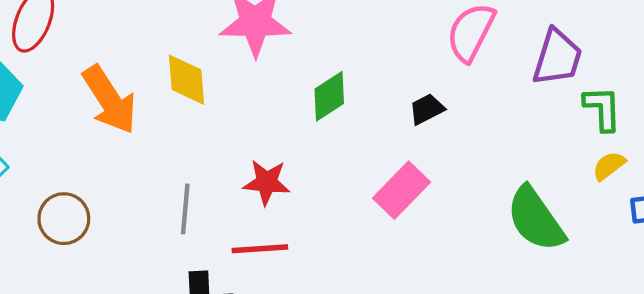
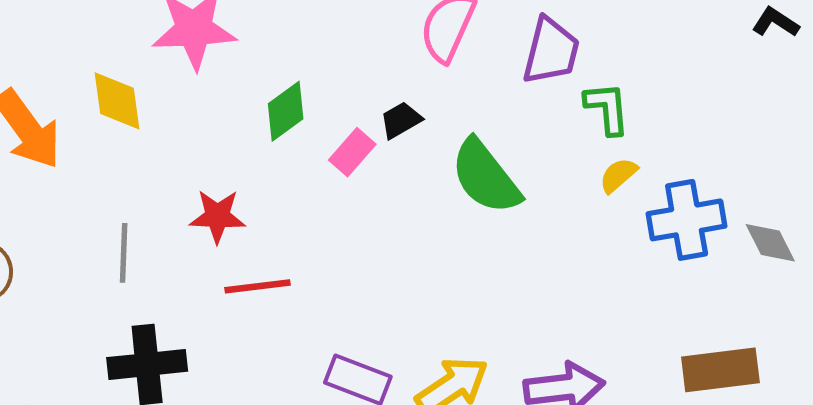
pink rectangle: (401, 190) -> (352, 152), moved, size x0.7
green semicircle: (536, 219) -> (486, 177), moved
red line: (260, 249) -> (258, 286), moved

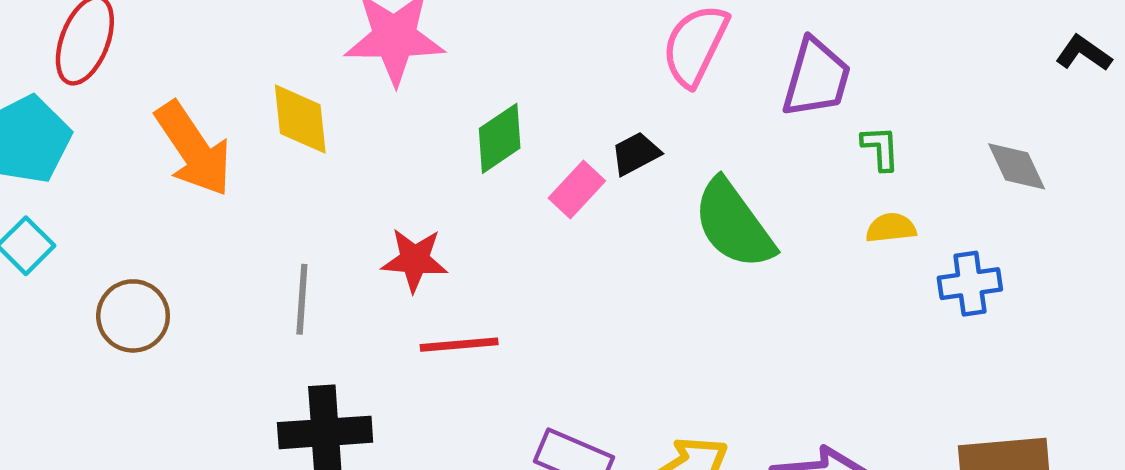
green L-shape: (607, 108) -> (880, 148), size x0.7
yellow semicircle: (618, 175) -> (891, 228), turned 33
blue cross: (687, 220) -> (970, 284), size x0.7
gray diamond: (770, 243) -> (1017, 166), moved

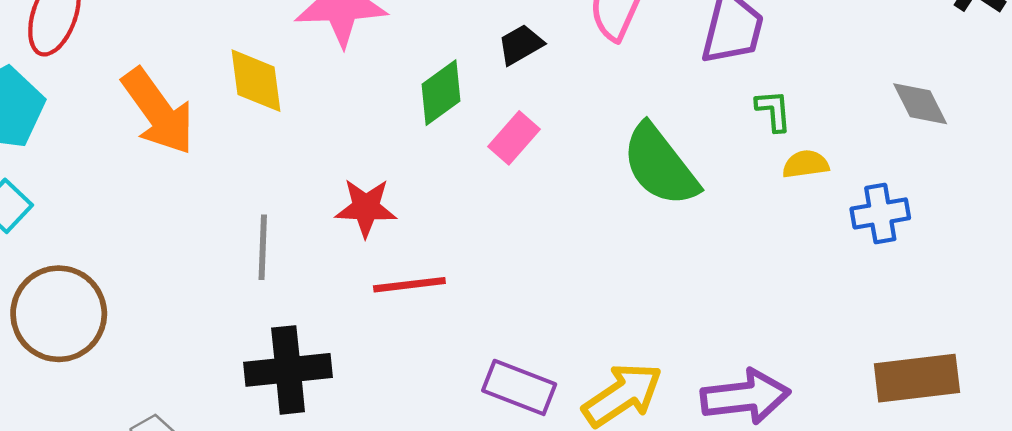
green L-shape: (880, 148) -> (774, 111), moved
black trapezoid: (636, 154) -> (521, 45), moved
brown circle: (133, 316) -> (59, 314), moved, size x1.4

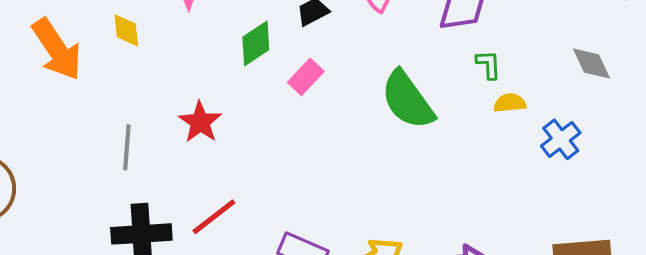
yellow diamond: (256, 81) -> (126, 30), size x0.7
red star: (366, 208) -> (200, 122), turned 30
blue cross: (880, 213) -> (561, 139), turned -30
red line: (409, 285) -> (214, 217), moved, turned -33

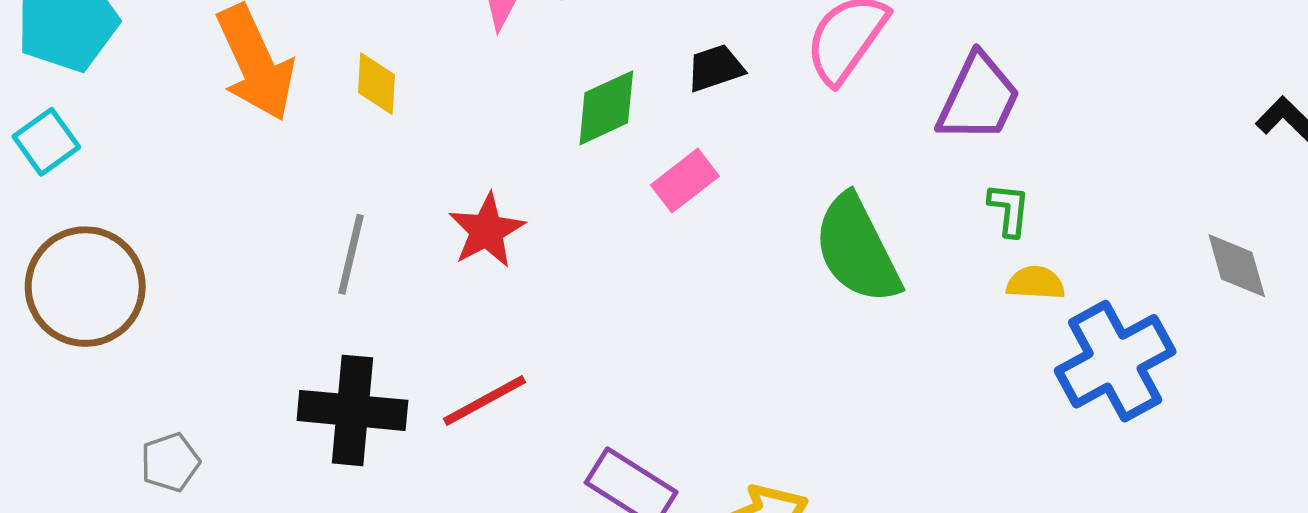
yellow diamond: (126, 30) -> (376, 84), moved
gray diamond: (592, 63) -> (1237, 266), moved
blue cross: (561, 139) -> (1115, 361), size x1.6

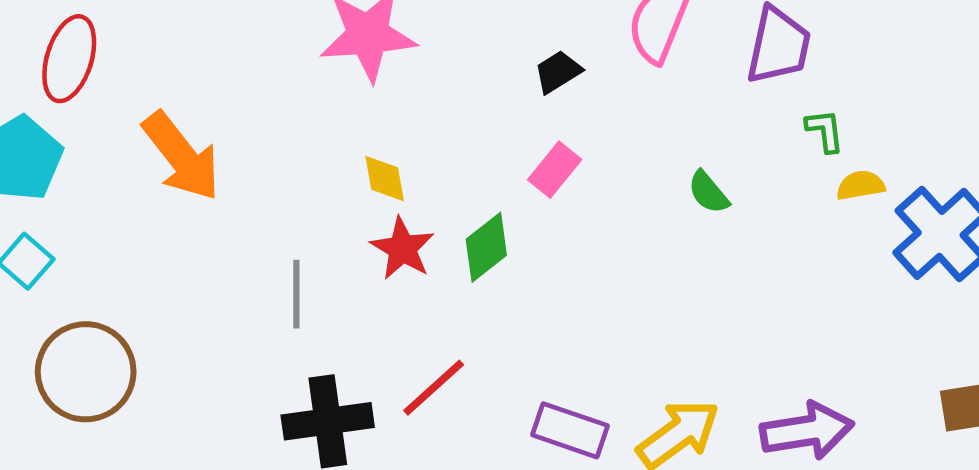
yellow diamond: (376, 84) -> (385, 178), moved
green diamond: (606, 108) -> (486, 247), moved
green semicircle: (857, 249) -> (708, 192), size x0.5

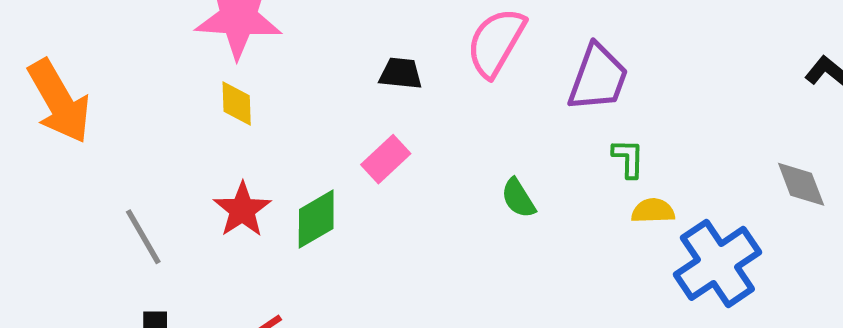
black trapezoid: (558, 72) -> (401, 73), turned 30
yellow diamond: (385, 178) -> (237, 104), moved
gray line: (296, 294) -> (143, 237), turned -38

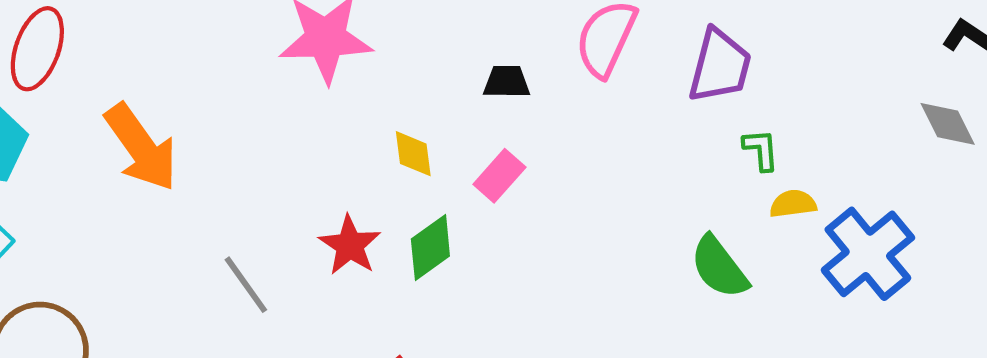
yellow diamond: (237, 104) -> (413, 154), moved
gray diamond: (801, 184) -> (948, 124), moved
green semicircle: (518, 198) -> (719, 267), moved, size x1.5

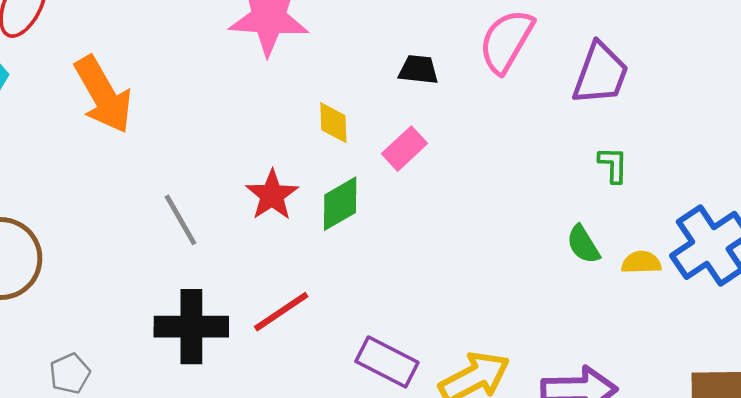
green L-shape: (761, 150) -> (613, 165), moved
yellow semicircle: (793, 204) -> (641, 262), moved
green semicircle: (719, 267) -> (583, 244), size x0.7

